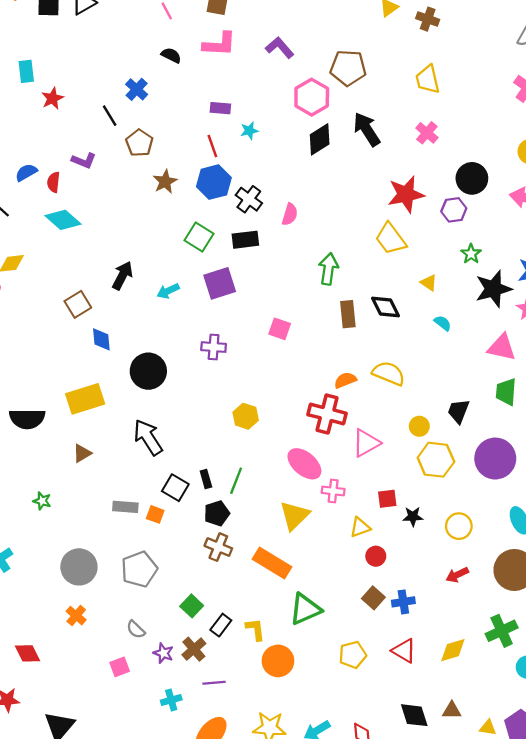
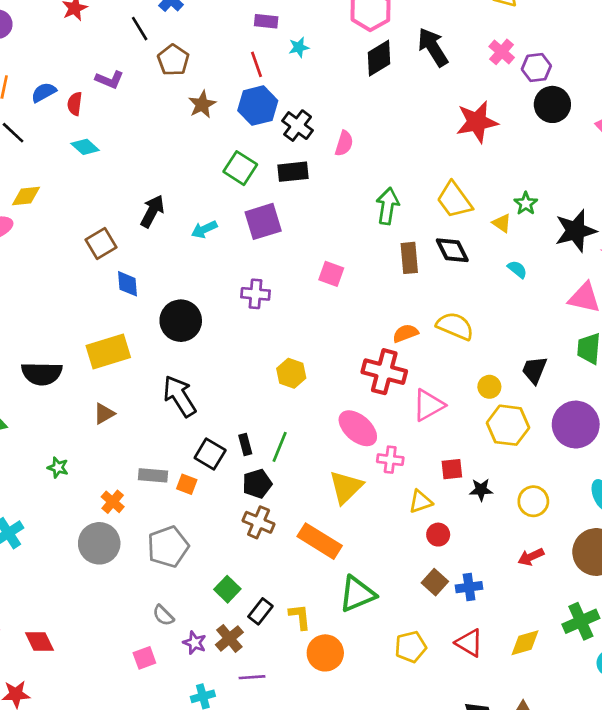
purple hexagon: (454, 210) -> (536, 68), moved
cyan diamond: (63, 220) -> (85, 147), size x0.7
yellow trapezoid: (391, 239) -> (454, 200), moved
green star: (471, 254) -> (526, 203), moved
orange cross: (76, 616) -> (113, 502), moved

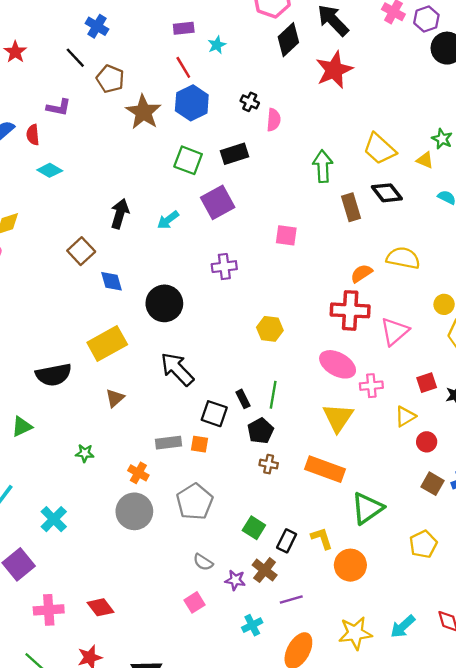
brown star: (202, 104) -> (143, 112), size x1.4
red star: (477, 122) -> (334, 70), moved
black cross: (298, 126) -> (250, 102), moved, size x0.7
brown cross: (259, 522) -> (269, 464), size x0.7

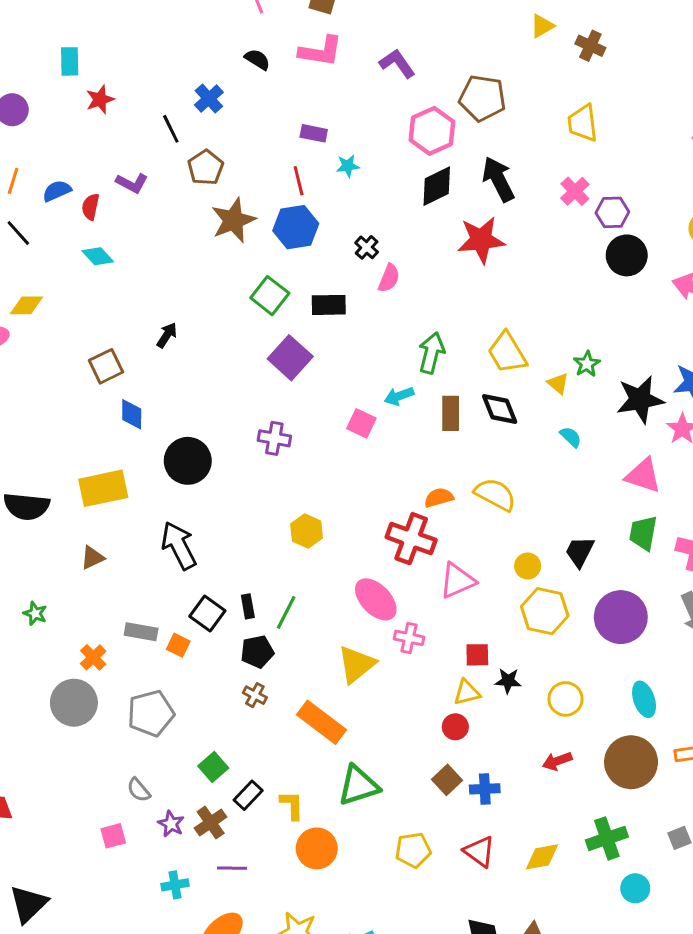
purple square: (218, 202) -> (290, 358), turned -36
black arrow: (120, 214) -> (167, 335), size x0.7
cyan arrow: (168, 220) -> (399, 396), moved
yellow triangle: (405, 416) -> (467, 692), moved

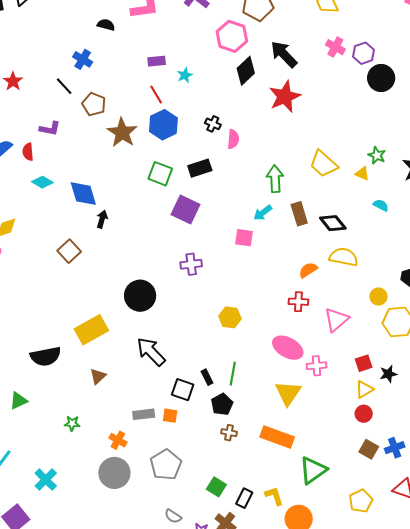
black diamond: (500, 409) -> (333, 223), moved
blue diamond: (132, 414) -> (83, 194), moved, size x1.4
red cross: (411, 539) -> (298, 302), size x0.6

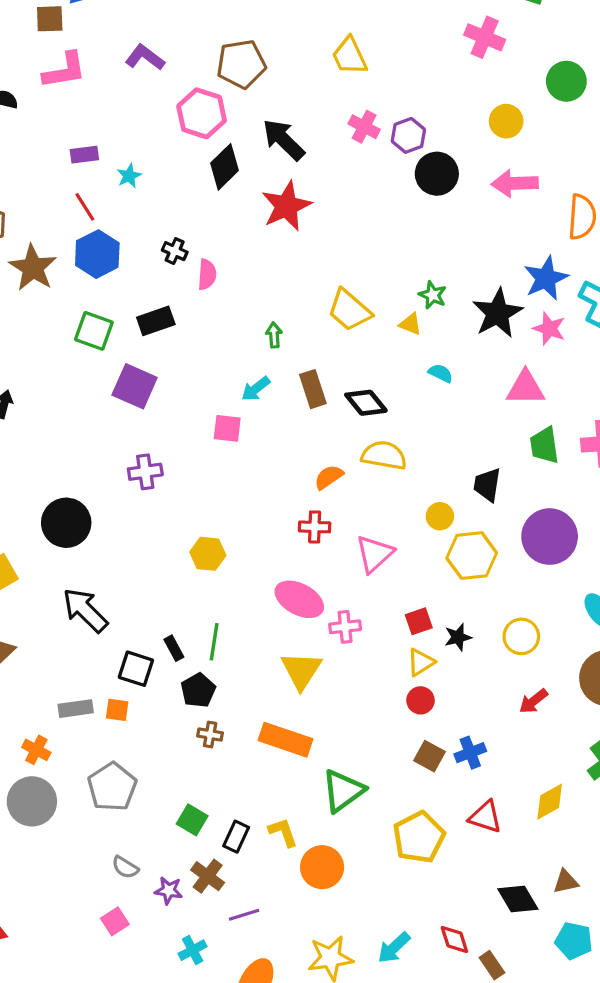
green arrow: (275, 179) -> (274, 335), size x0.6
yellow pentagon: (361, 501) -> (419, 837), size x1.4

